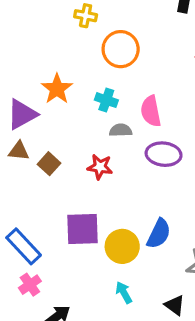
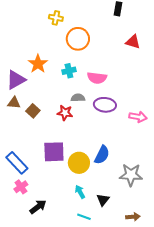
cyan cross: (106, 100) -> (69, 71), turned -32
pink semicircle: (151, 111) -> (97, 78), turned -72
gray semicircle: (121, 130) -> (78, 98), moved
black triangle: (175, 305) -> (103, 200), moved, turned 32

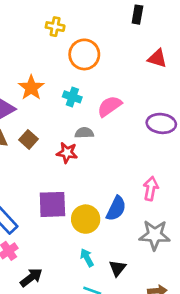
cyan cross: (69, 71) -> (72, 97), turned 32
pink semicircle: (97, 78) -> (110, 106), turned 138
purple ellipse: (105, 105) -> (161, 123), moved
brown square: (33, 111) -> (29, 139), moved
pink arrow: (138, 117) -> (151, 189), moved, turned -90

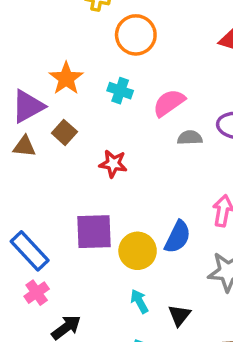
gray semicircle: (84, 133) -> (190, 138), moved
brown square: (29, 139) -> (64, 132), moved

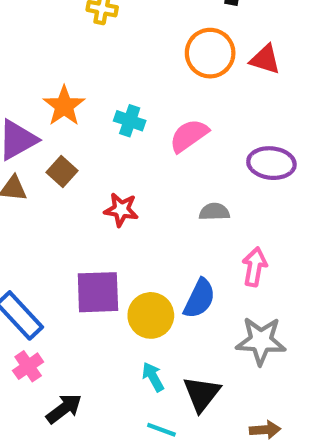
orange circle: (136, 35) -> (210, 53), moved
gray semicircle: (190, 138) -> (214, 212), moved
black triangle: (179, 315) -> (202, 394), size x1.4

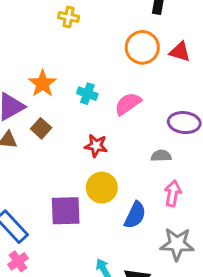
red star: (121, 210) -> (96, 146), moved
gray semicircle: (214, 212) -> (161, 156), moved
yellow circle: (151, 315) -> (102, 188), moved

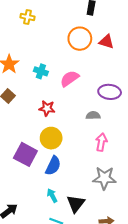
purple square: (66, 211) -> (25, 154), turned 30
blue semicircle: (135, 215) -> (53, 166), moved

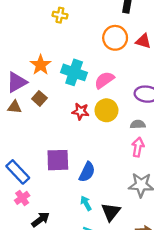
cyan cross: (41, 71) -> (74, 72), size x1.6
gray semicircle: (93, 115) -> (138, 124), moved
yellow circle: (51, 138) -> (106, 110), moved
purple square: (25, 154) -> (58, 160), turned -30

